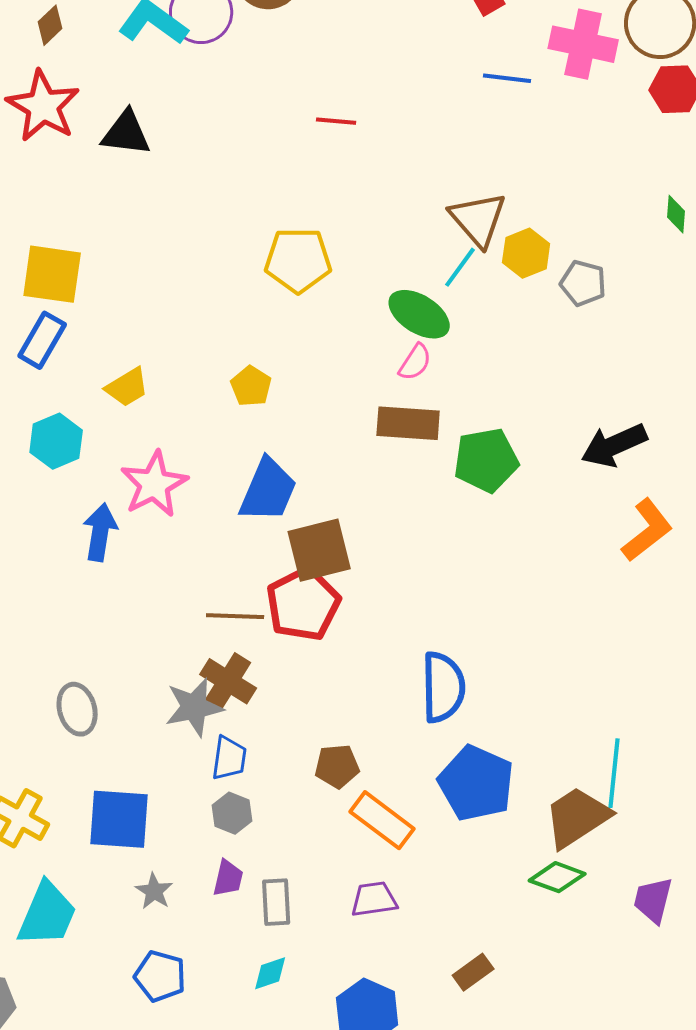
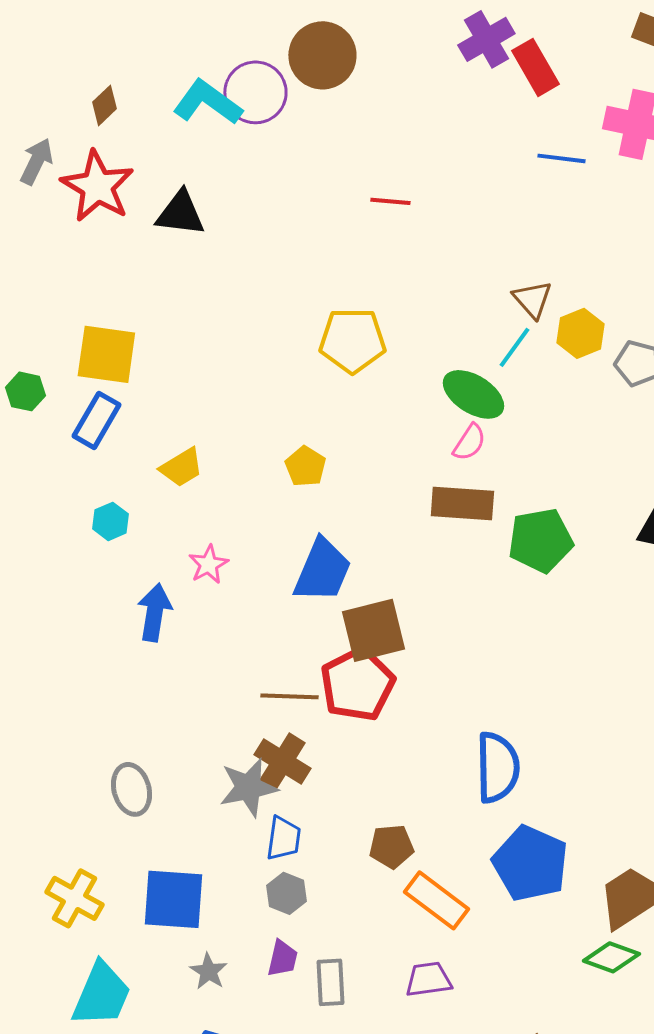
brown triangle: (478, 219) -> (532, 299), size x0.7
cyan hexagon: (56, 441) -> (110, 521), size x0.7
pink star: (154, 484) -> (208, 564), size x0.6

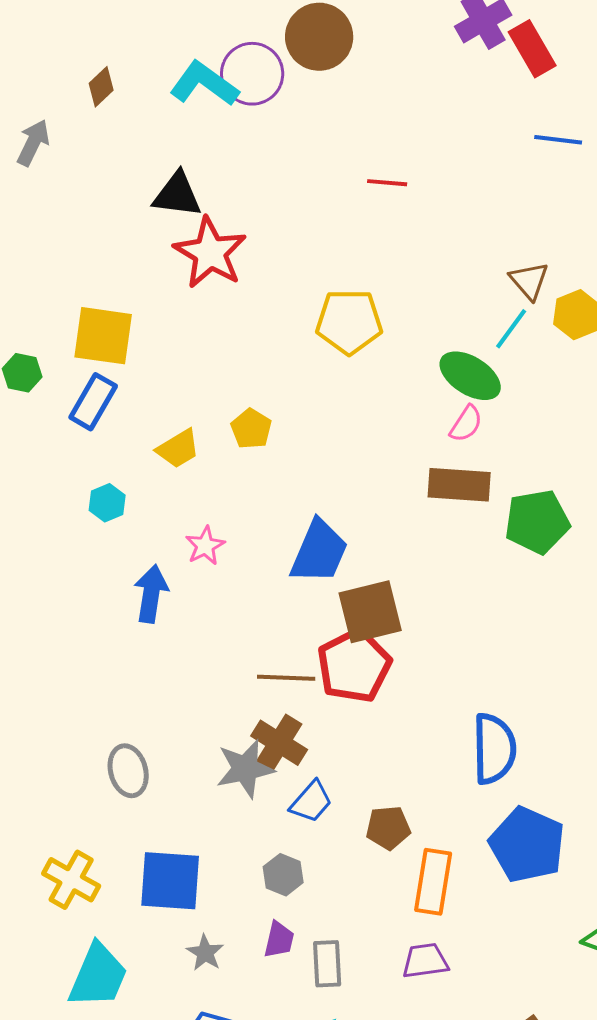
red star: (97, 186) -> (210, 253), moved
yellow pentagon: (305, 466) -> (251, 429), moved
blue trapezoid: (283, 838) -> (311, 802), moved, turned 33
orange rectangle: (436, 900) -> (433, 882), turned 62

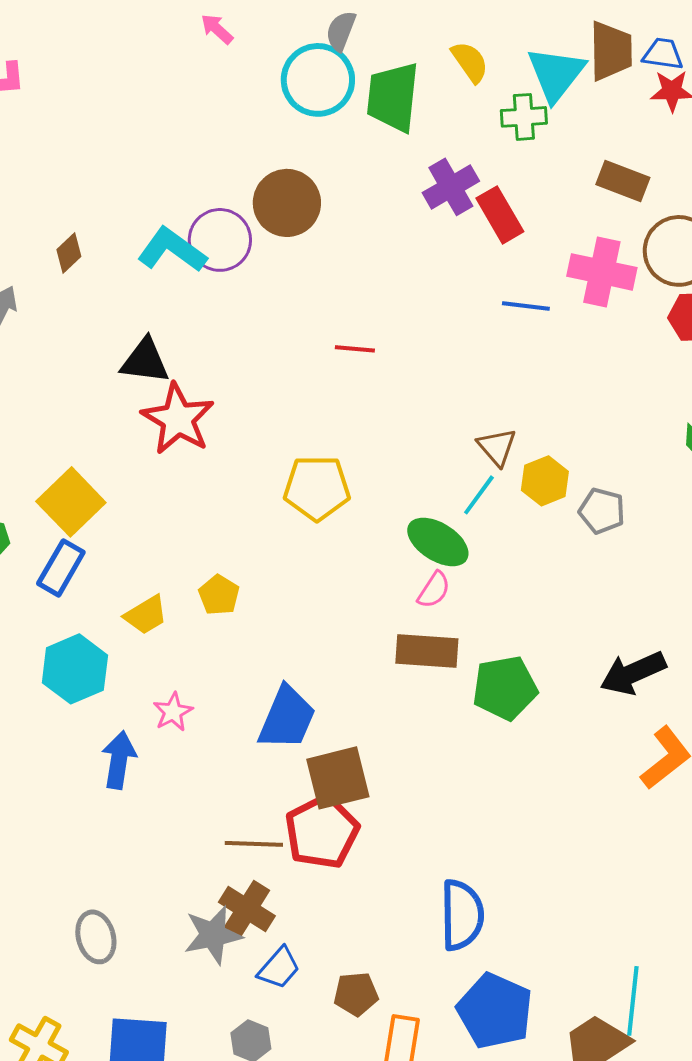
yellow square: (103, 336) -> (71, 502), turned 38
cyan hexagon: (107, 503) -> (75, 669), size x1.8

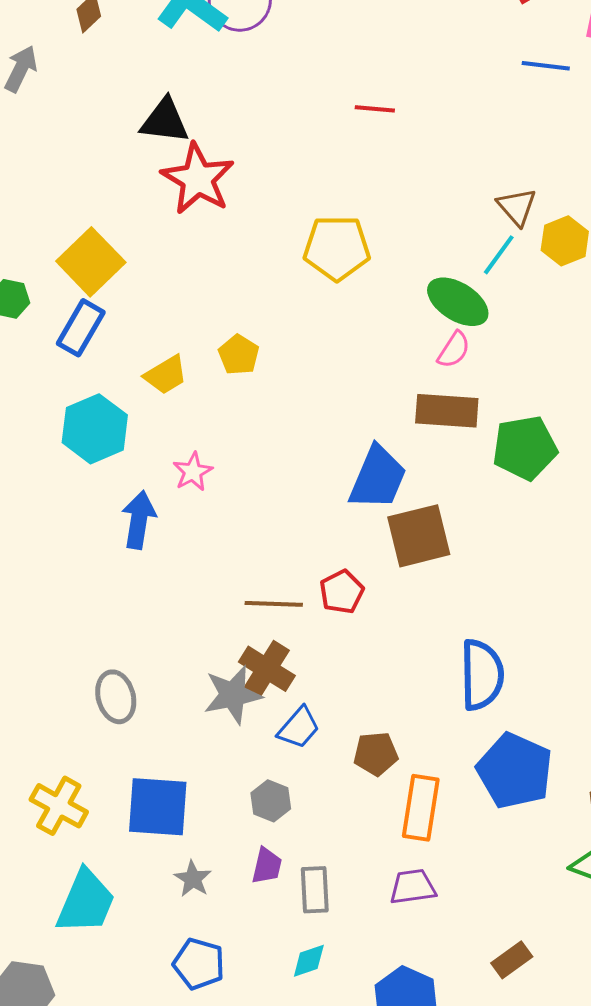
blue trapezoid: (287, 718) -> (378, 478), moved
brown square: (338, 778) -> (419, 536), moved
red pentagon: (322, 832) -> (342, 592), size x0.6

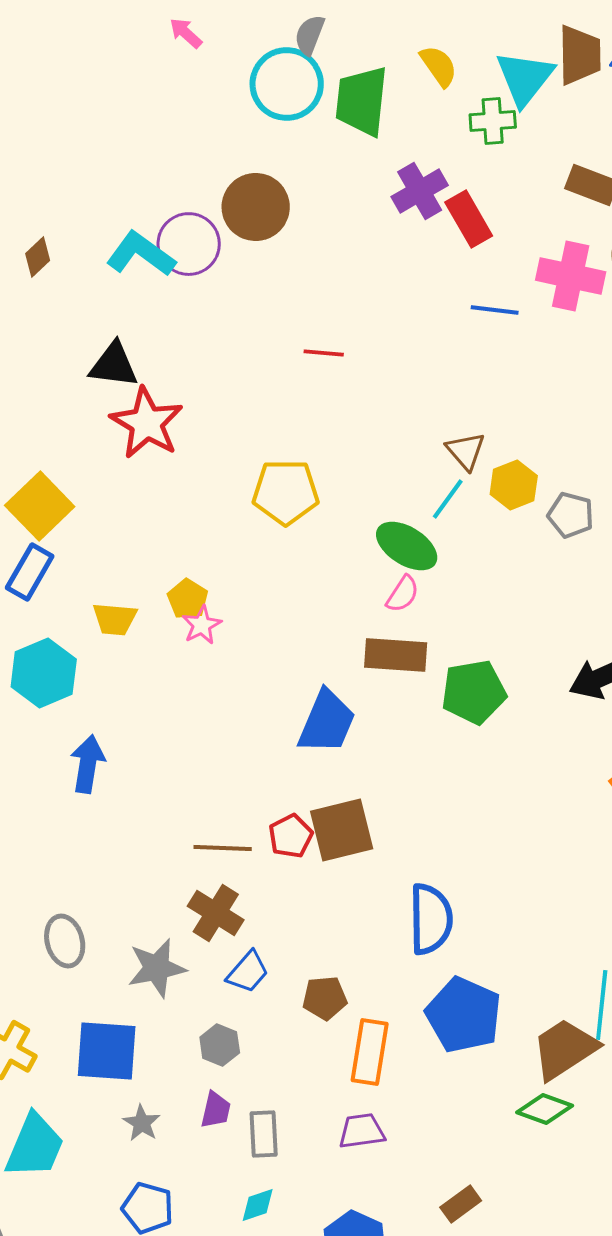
yellow trapezoid: (166, 375) -> (115, 619), turned 36
pink star: (193, 472) -> (202, 625), moved
brown square: (419, 536) -> (342, 830), moved
gray star: (233, 695) -> (157, 968), moved

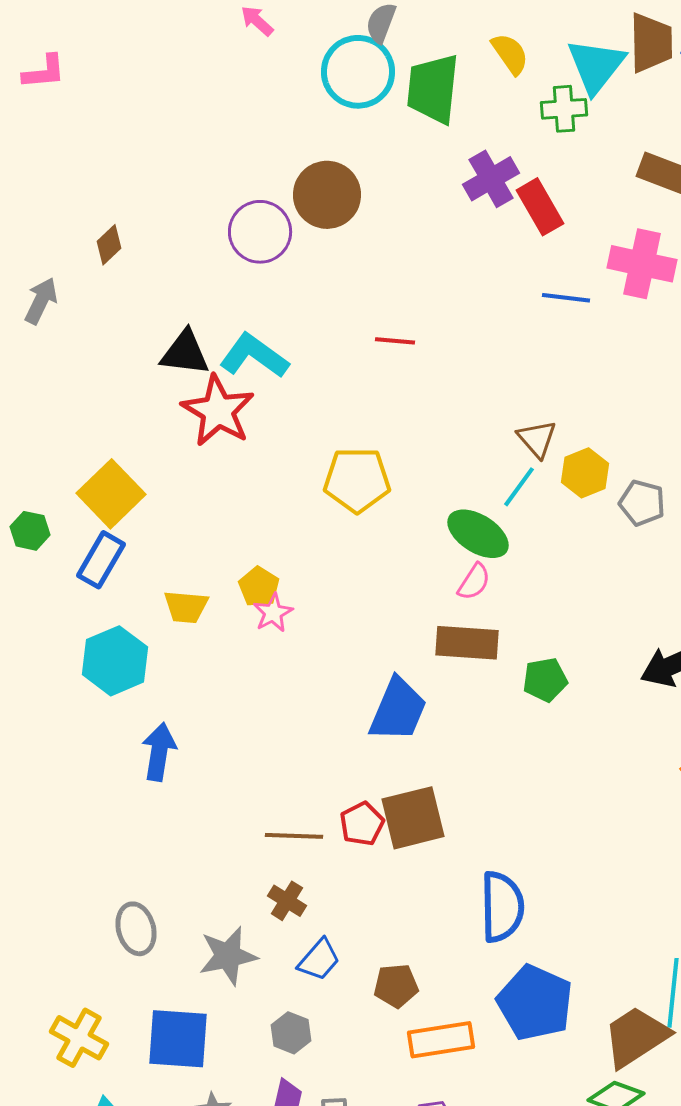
cyan L-shape: (141, 254) -> (254, 356), moved
green pentagon: (474, 692) -> (545, 680), size x0.7
brown cross: (216, 913) -> (287, 901), size x0.7
orange rectangle: (370, 1052) -> (441, 1040), turned 72

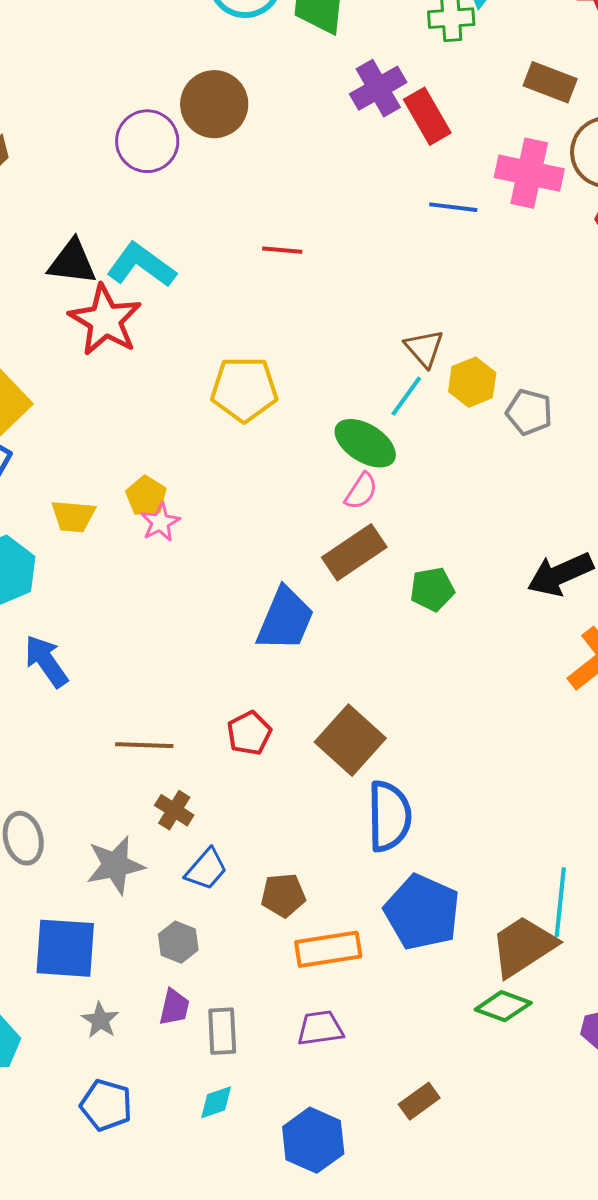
brown rectangle: (467, 643) -> (354, 552), turned -38
blue arrow: (159, 752) -> (46, 661), turned -44
brown square: (413, 818) -> (350, 740), moved, turned -34
brown line: (294, 836) -> (144, 745), moved

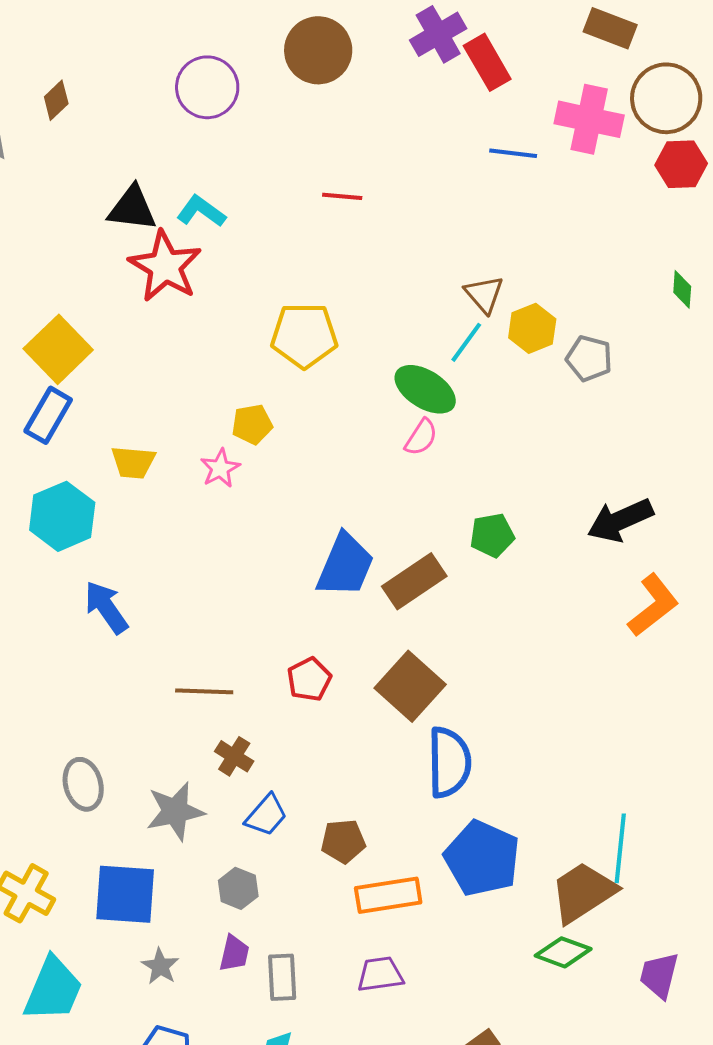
brown circle: (214, 104) -> (318, 50), moved
cyan L-shape: (141, 265) -> (201, 211), size x0.7
yellow pentagon: (146, 496) -> (252, 424), moved, turned 30
brown rectangle: (354, 552) -> (414, 581), moved

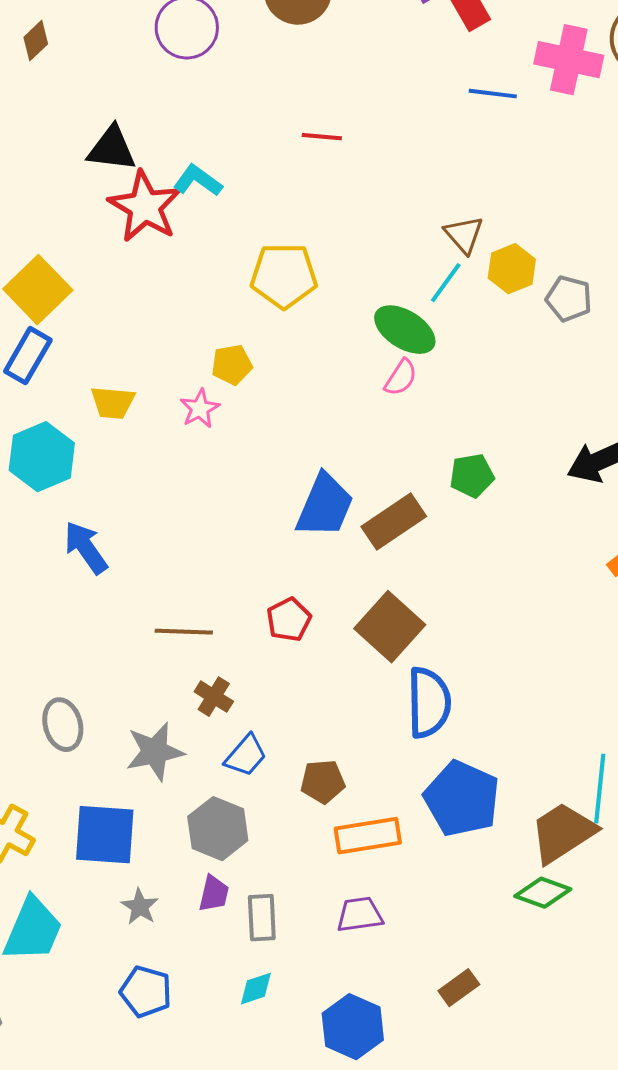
cyan L-shape: (201, 211) -> (198, 181), moved
gray hexagon: (238, 888) -> (218, 829), size x1.5

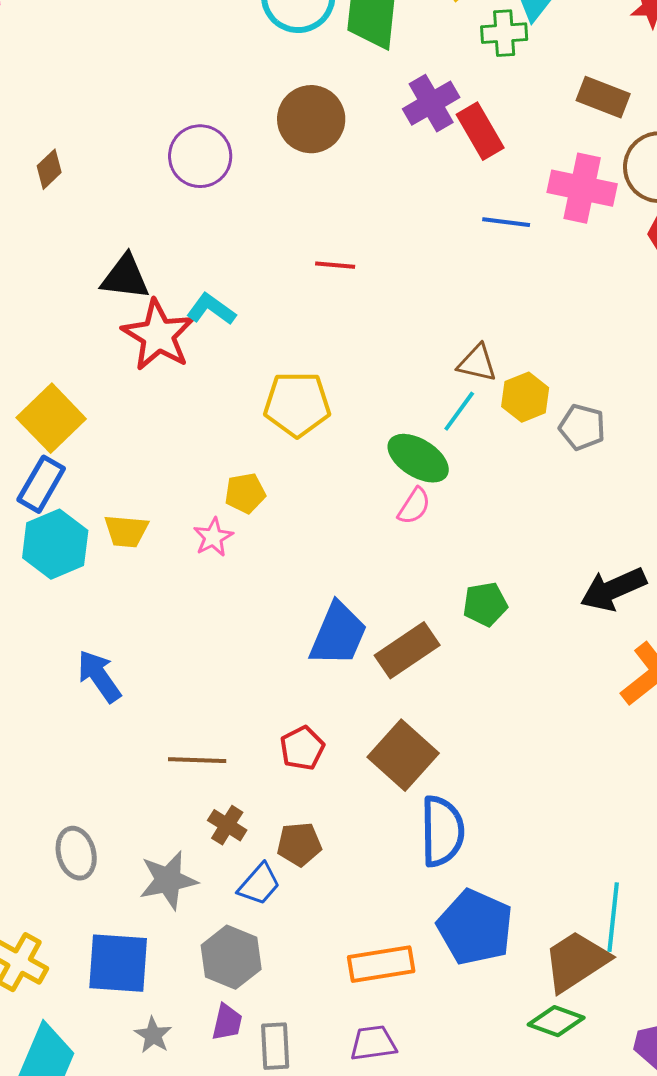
brown triangle: (464, 235) -> (477, 363), turned -36
cyan hexagon: (42, 457) -> (55, 544), moved
brown pentagon: (323, 782) -> (299, 844), moved

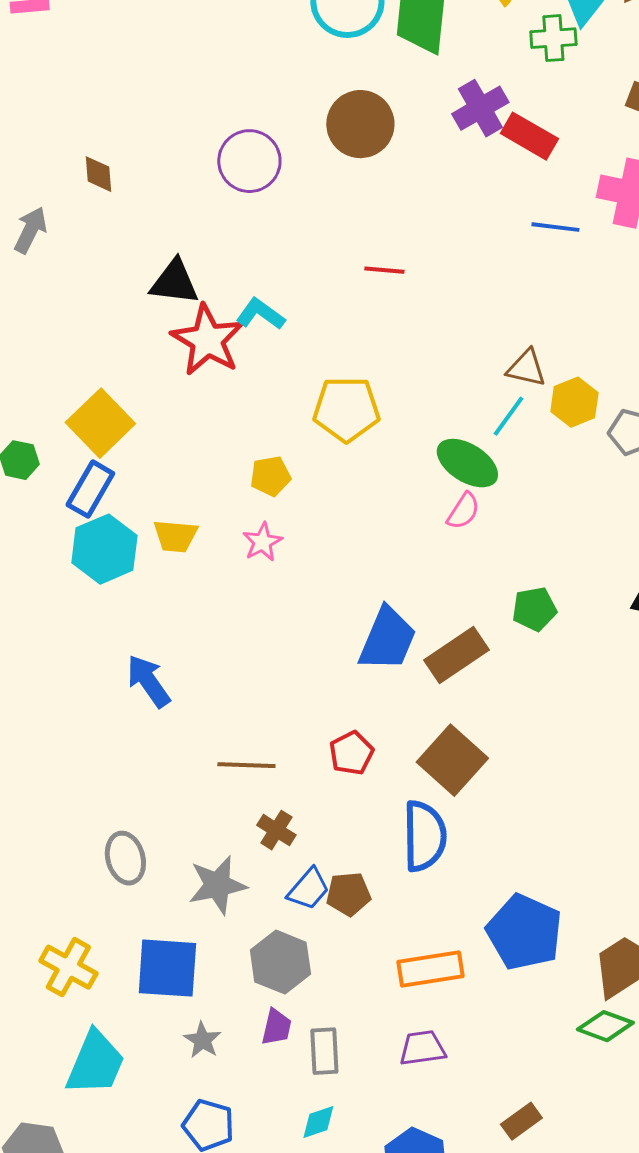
red rectangle: (480, 131) -> (529, 136), turned -30
brown diamond: (49, 169) -> (98, 174), turned -51
yellow pentagon: (245, 493) -> (270, 476), moved
blue semicircle: (442, 831) -> (424, 836), moved
brown pentagon: (299, 844) -> (348, 894), moved

